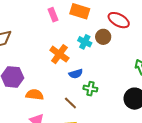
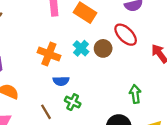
orange cross: (59, 54) -> (49, 54), turned -30

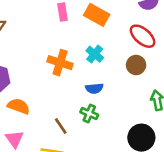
brown circle: (103, 48) -> (136, 65), moved
blue semicircle: (61, 81) -> (94, 88), moved

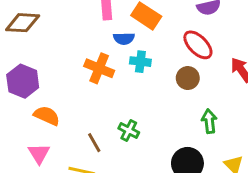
cyan cross: (95, 54) -> (140, 62), turned -36
blue semicircle: (94, 88) -> (124, 39), moved

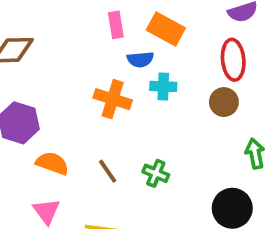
red ellipse: (198, 45) -> (233, 60), turned 44
brown line: (94, 143) -> (108, 171), moved

